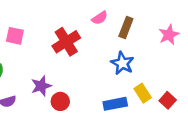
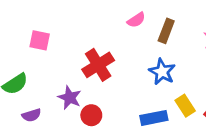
red cross: (66, 42) -> (98, 65), moved
purple star: (41, 86) -> (70, 98), turned -30

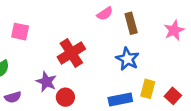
brown rectangle: (166, 31) -> (131, 23), turned -36
yellow rectangle: (185, 106) -> (148, 89), turned 48

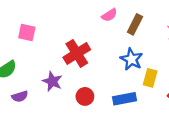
brown rectangle: (131, 23) -> (135, 24), turned 42
yellow rectangle: (148, 89) -> (150, 78), moved
red circle: (65, 97) -> (85, 96), moved

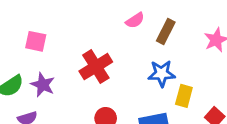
blue star: (131, 59) -> (162, 74), turned -30
purple star: (52, 81) -> (43, 85), moved

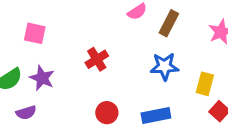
red cross: (96, 67) -> (97, 59), size x0.7
yellow rectangle: (184, 96) -> (205, 84), moved

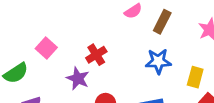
pink square: (35, 33) -> (46, 48), moved, turned 30
purple star: (42, 78) -> (78, 78), moved

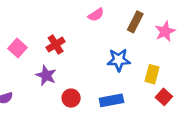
brown rectangle: (162, 22) -> (135, 22), moved
red cross: (96, 55) -> (56, 44), moved

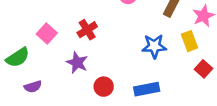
yellow rectangle: (152, 74) -> (190, 41), moved, turned -36
red square: (164, 97) -> (203, 69), moved

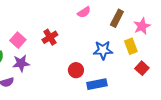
purple star: (77, 63) -> (21, 63), moved, turned -30
red circle: (104, 87) -> (76, 70), moved

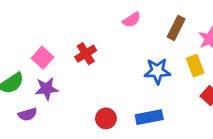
red circle: (76, 70) -> (106, 118), moved

